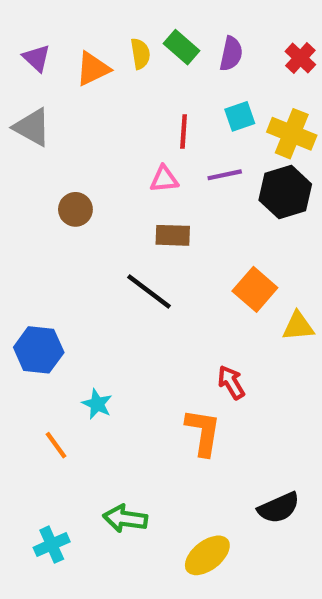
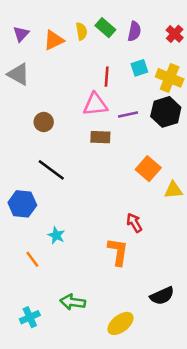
purple triangle: (37, 58) -> (21, 34), turned 30
purple line: (225, 175) -> (128, 114), moved
pink triangle: (164, 179) -> (95, 104), size x1.5
black line: (149, 292) -> (51, 170), moved

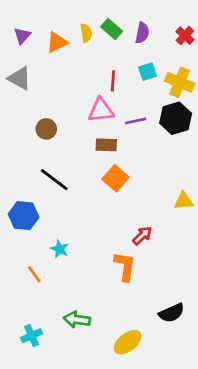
orange square: (148, 169) -> (116, 178), moved
red arrow: (134, 223) -> (142, 236), turned 78

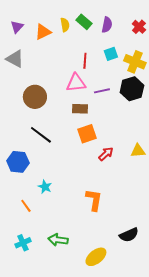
brown circle: (46, 129) -> (35, 97), size x1.5
orange square: (116, 178) -> (87, 134), turned 30
red arrow: (142, 236) -> (106, 154), moved
cyan cross: (32, 336) -> (23, 243), moved

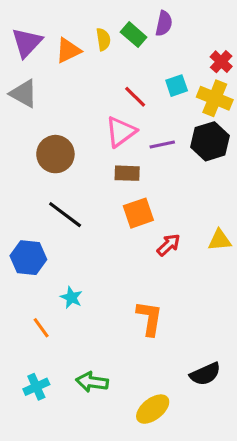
purple semicircle: (107, 25) -> (164, 23), moved
purple triangle: (17, 27) -> (27, 43), size x1.5
red cross: (139, 27) -> (221, 62), moved
red line: (85, 61) -> (135, 97), turned -49
pink triangle: (76, 83) -> (121, 132), turned -30

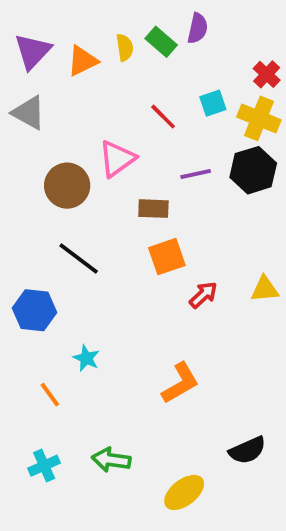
pink triangle: (121, 132) -> (117, 159), moved
orange L-shape: (149, 318) -> (180, 383), turned 51

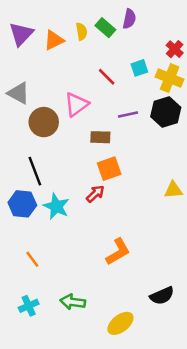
gray triangle: (29, 113) -> (19, 93), moved
black line: (79, 258) -> (35, 171), moved, turned 32
red arrow: (203, 295) -> (95, 194), moved
cyan star: (86, 358) -> (56, 206), moved, size x1.5

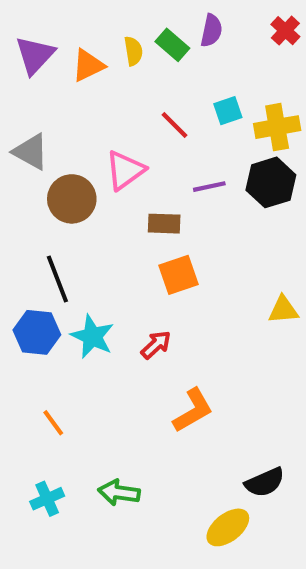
red cross: (175, 49) -> (285, 31), moved
yellow cross: (170, 78) -> (277, 127), turned -32
red arrow: (95, 194) -> (156, 345), moved
yellow ellipse: (120, 323) -> (228, 527), moved

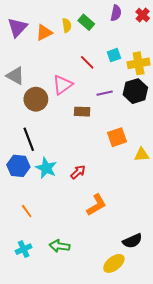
purple semicircle: (211, 31) -> (116, 13), moved
orange square: (179, 275) -> (117, 137), moved

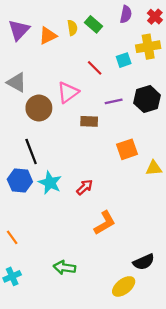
yellow cross: (139, 63) -> (148, 47), moved
orange line: (27, 211) -> (12, 237), moved
cyan cross: (24, 249) -> (12, 276), moved

